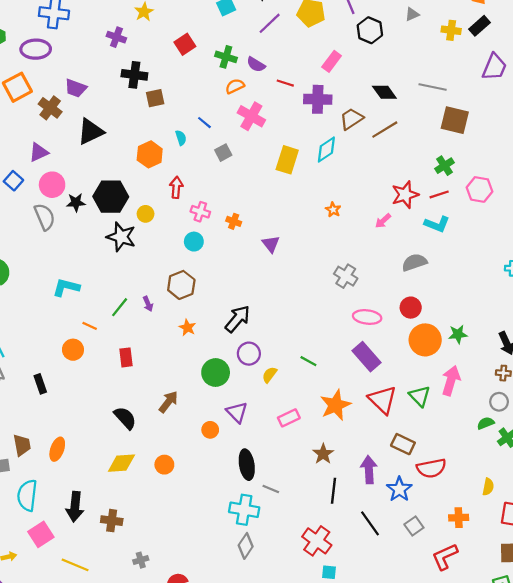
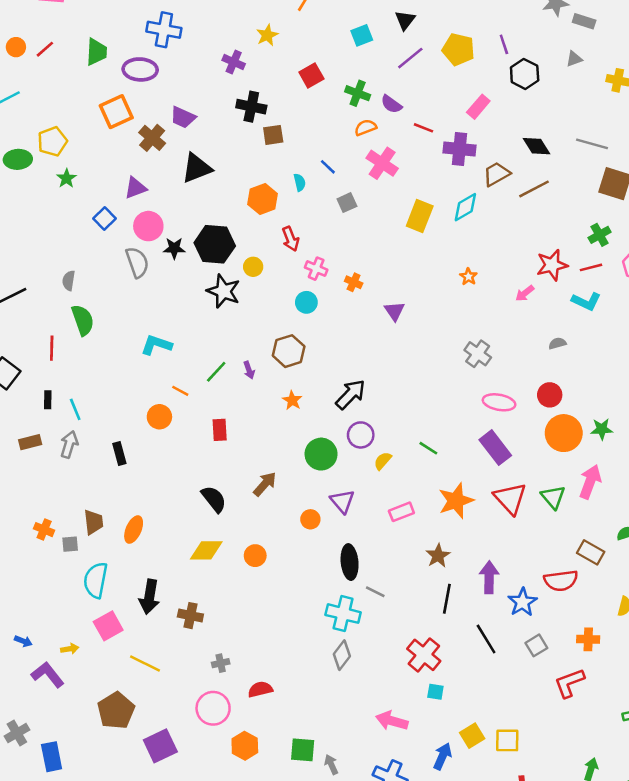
red arrow: (176, 187) -> (290, 239), turned 150
gray semicircle: (414, 262) -> (557, 343), size x0.6
brown rectangle: (403, 444) -> (591, 552), moved

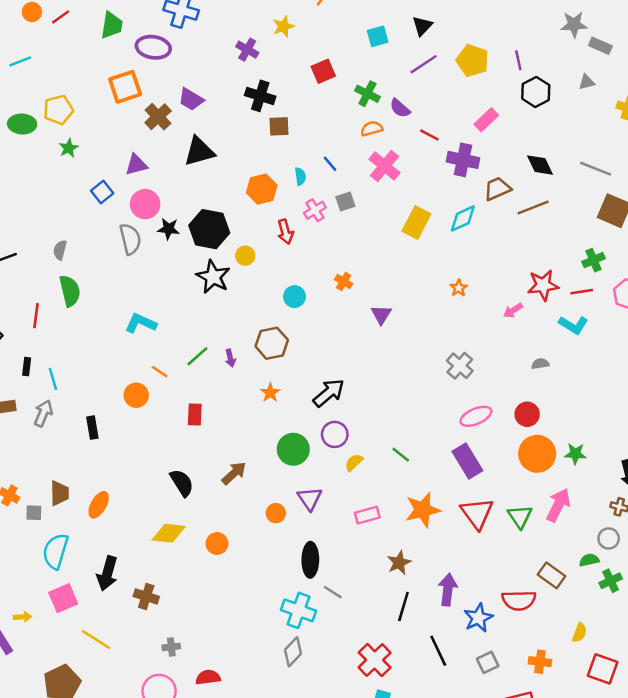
pink cross: (316, 269) -> (315, 210), moved, turned 30
pink ellipse: (499, 402) -> (476, 416), turned -40

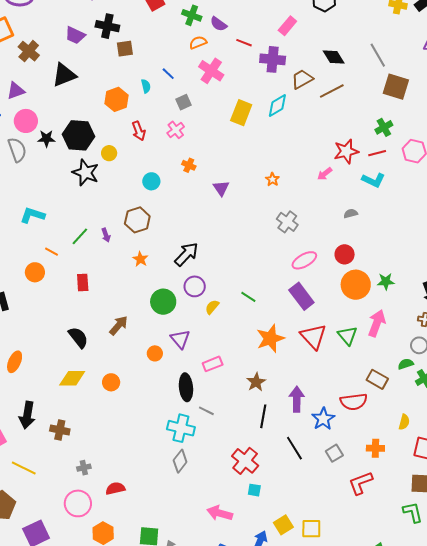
purple trapezoid: (191, 99) -> (75, 35), moved
gray line: (596, 169) -> (378, 55), turned 45
pink cross: (315, 210) -> (176, 130), moved
orange star: (459, 288) -> (272, 179), moved
pink rectangle: (367, 515) -> (213, 364), moved

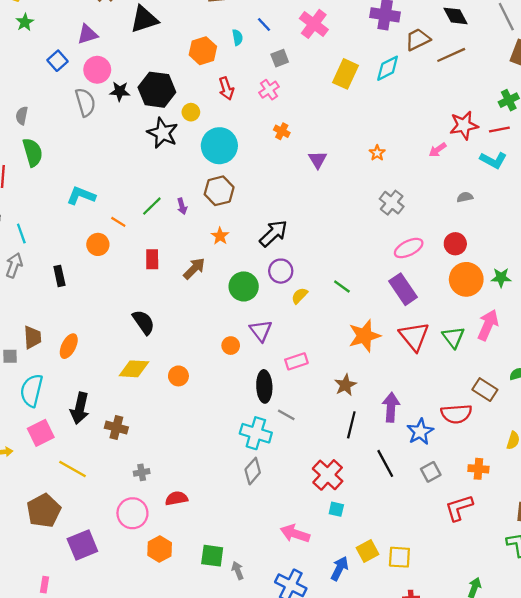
cyan circle: (151, 181) -> (219, 146), moved, size x1.8
cyan L-shape: (32, 215) -> (81, 196), moved
brown arrow: (119, 325) -> (194, 269), moved

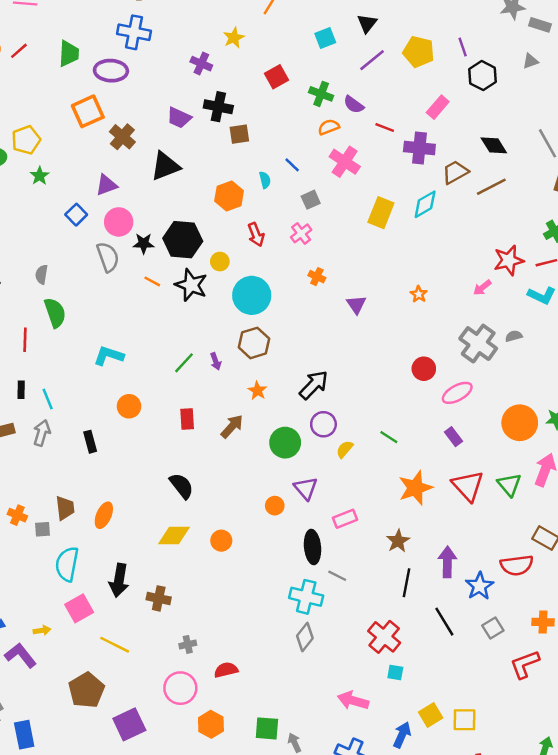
gray cross: (392, 203) -> (478, 344), moved, size x1.4
orange line: (118, 222) -> (152, 281), moved
red circle: (455, 244) -> (424, 369), moved
purple rectangle: (403, 289) -> (453, 437), size x0.6

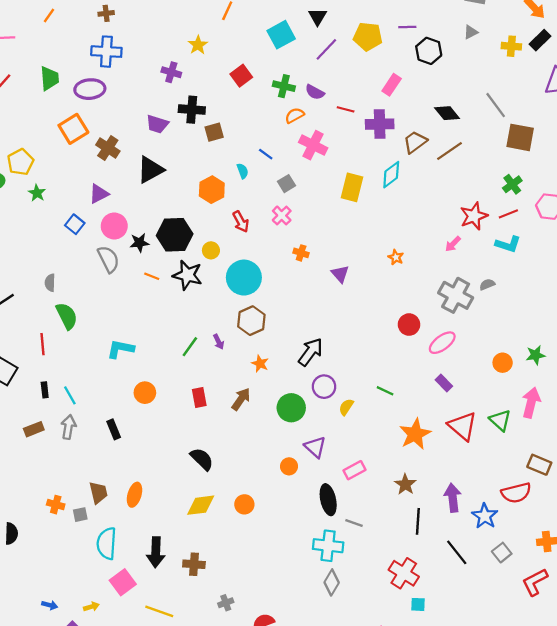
cyan square: (325, 38) -> (281, 35), size x1.4
purple line: (463, 47) -> (407, 27), turned -66
orange circle: (520, 423) -> (503, 363), size x0.6

